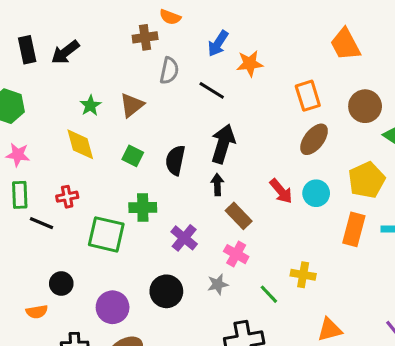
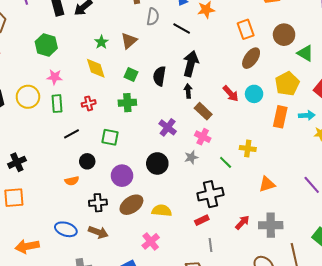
green cross: (143, 208) -> (127, 103), moved
black line: (41, 223) -> (72, 134), moved, turned -49
green square: (106, 234) -> (110, 137), moved, size x0.7

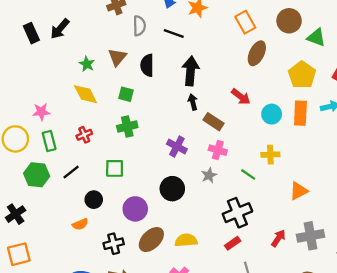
green hexagon: (46, 45) -> (37, 175), moved
black semicircle: (159, 76) -> (147, 65), moved
cyan circle: (254, 94) -> (272, 114), moved

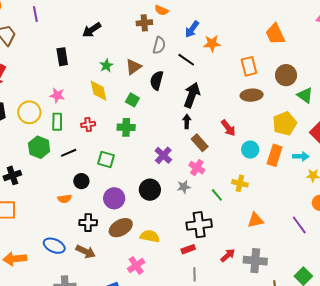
black rectangle: (31, 33) -> (62, 57), moved
brown ellipse: (257, 53) -> (252, 95), turned 45

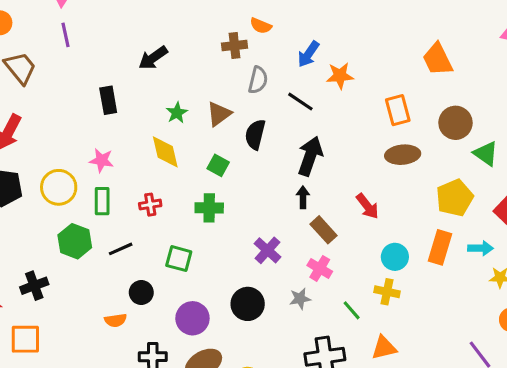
cyan circle: (250, 150) -> (395, 257), moved
orange triangle: (255, 220) -> (384, 348), moved

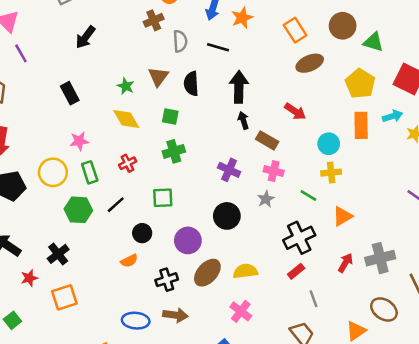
black arrow: (153, 58) -> (85, 37), moved

